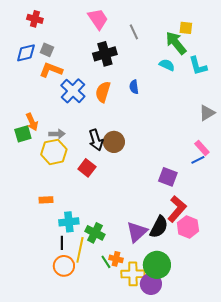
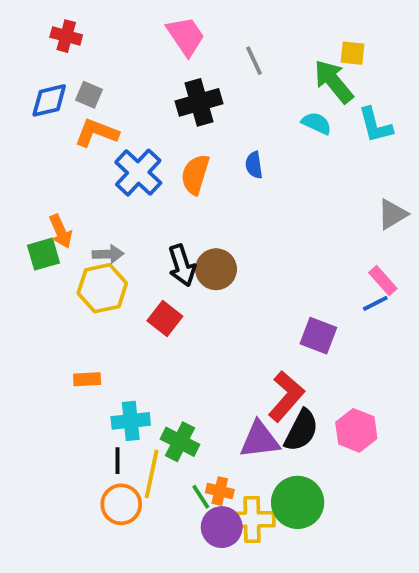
red L-shape: (177, 209) -> (286, 396), moved
purple triangle: (137, 232) -> (260, 440), turned 35
purple circle: (151, 284) -> (222, 527), moved

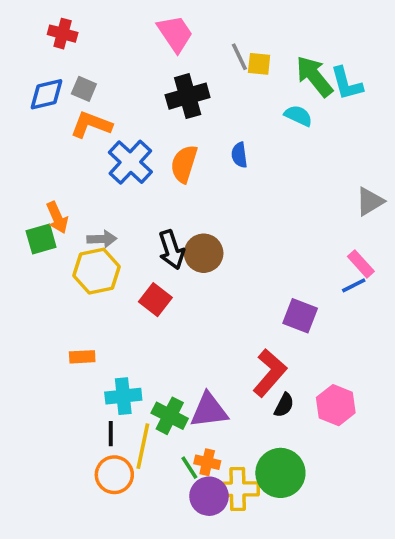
yellow square: (353, 53) -> (259, 64), moved
cyan L-shape: (375, 125) -> (347, 84), moved
black semicircle: (301, 430) -> (284, 405), size x0.6
purple triangle: (260, 440) -> (209, 410), moved

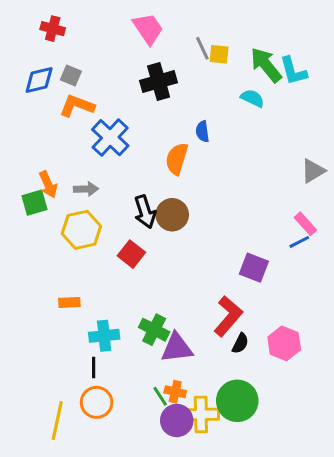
orange semicircle: (184, 164) -> (177, 159), moved
gray arrow: (102, 239) -> (86, 189), moved
green cross: (170, 416) -> (154, 330), moved
yellow line: (143, 446) -> (57, 420), moved

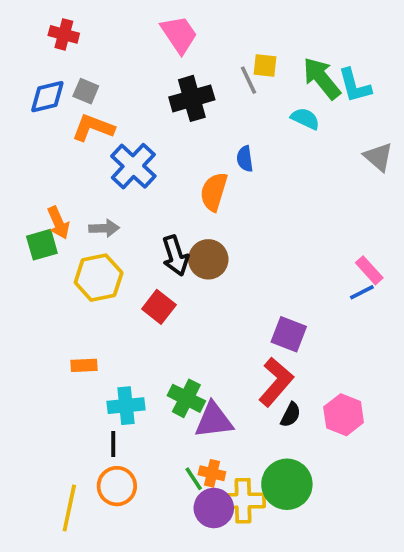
gray line: (202, 48) -> (249, 80), moved
gray triangle: (313, 171) -> (378, 157), moved, turned -48
purple square: (254, 268) -> (289, 334), moved

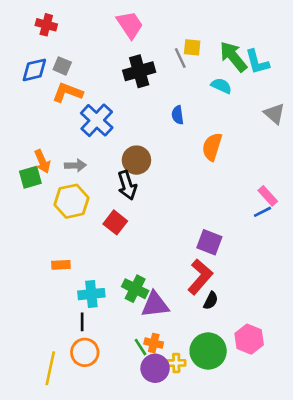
orange semicircle: (214, 192) -> (212, 147), moved
brown circle: (208, 259) -> (136, 160), moved
pink hexagon: (344, 415) -> (249, 339), moved
yellow cross: (243, 501) -> (176, 363), size x0.6

